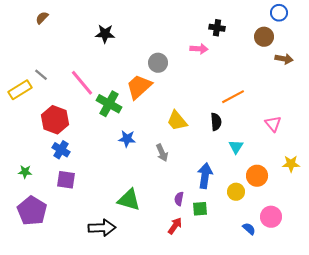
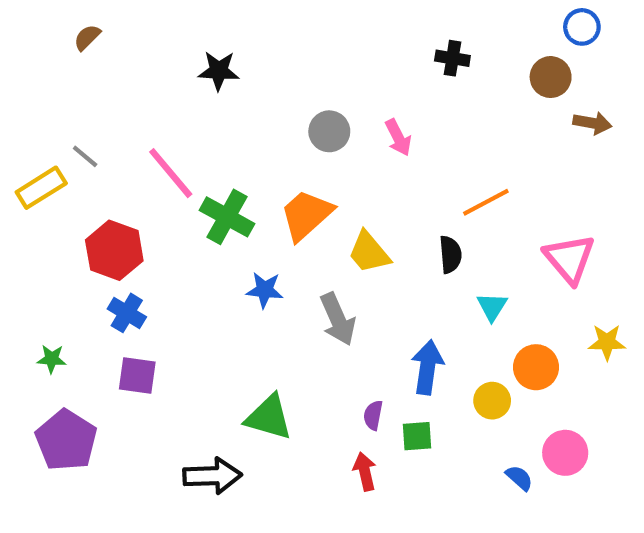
pink arrow: (199, 49) -> (398, 138), moved, turned 60
orange trapezoid: (139, 87) -> (306, 215), moved
pink triangle: (273, 124) -> (569, 259), size x1.5
gray arrow: (162, 153) -> (338, 319), size x1.4
red arrow: (175, 226) -> (365, 472), turned -48

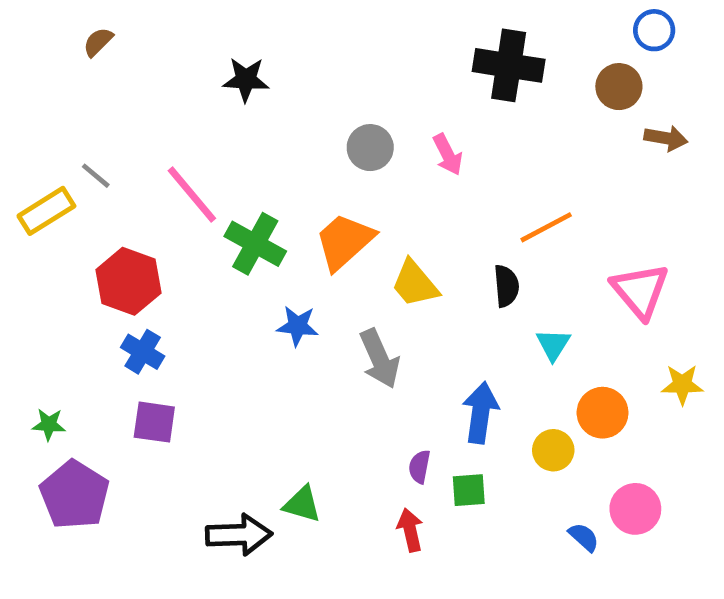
black cross: (452, 58) -> (509, 65), size x1.8
green star: (52, 359) -> (49, 424), moved
green triangle: (269, 417) -> (302, 504), moved, size x0.7

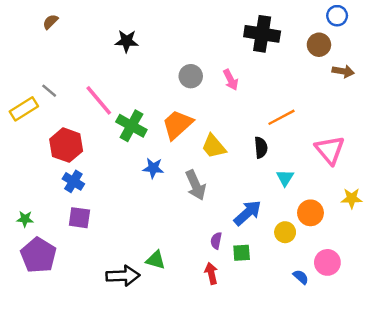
blue arrow: (480, 413) -> (248, 213), turned 40

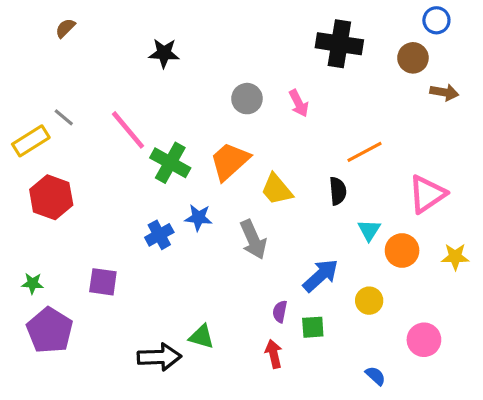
red hexagon: (66, 145) -> (51, 197), moved
pink triangle: (330, 150) -> (427, 194), turned 36
blue cross: (73, 181) -> (159, 235), moved, turned 30
orange circle: (310, 213) -> (402, 250), moved
blue semicircle: (301, 277) -> (375, 376), moved

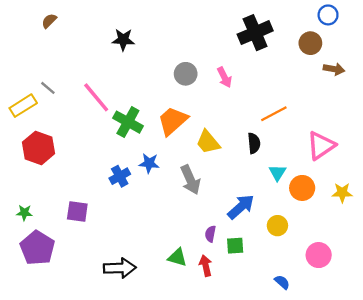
black cross: (339, 44) -> (255, 33), turned -32
green triangle: (202, 337) -> (177, 257), moved

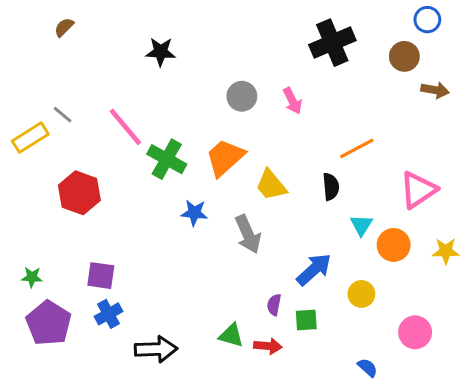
red hexagon: (38, 148) -> (79, 193), moved
blue cross: (120, 176) -> (109, 314), moved
red arrow: (206, 266) -> (268, 346), turned 108

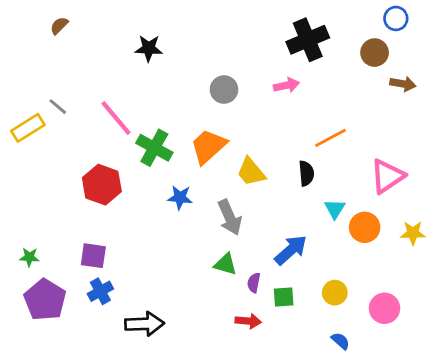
pink arrow: (292, 101) -> (286, 85), moved, turned -75
red hexagon: (79, 193) -> (102, 185), moved
yellow circle: (361, 294) -> (335, 293), moved
green triangle: (231, 335) -> (225, 264), moved

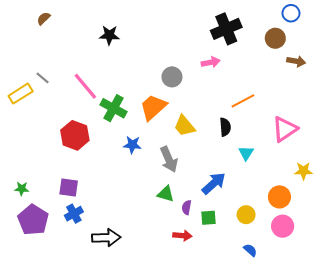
gray circle: (224, 90) -> (172, 77), moved
orange circle: (365, 227) -> (279, 197), moved

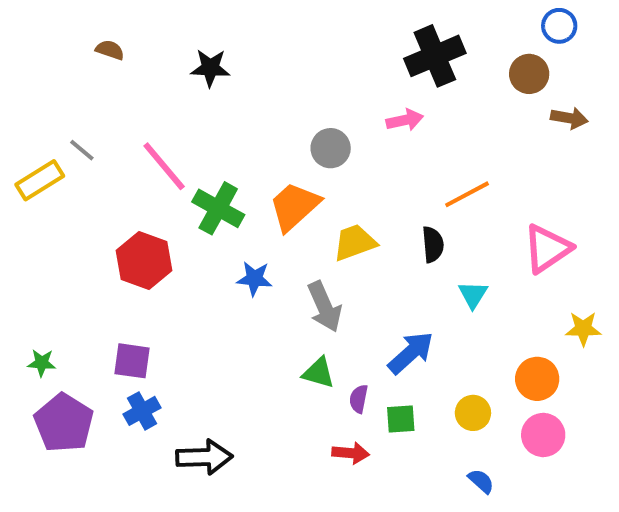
brown semicircle: (44, 18) -> (110, 50), moved, turned 64
yellow trapezoid: (184, 126) -> (355, 242), turned 110

